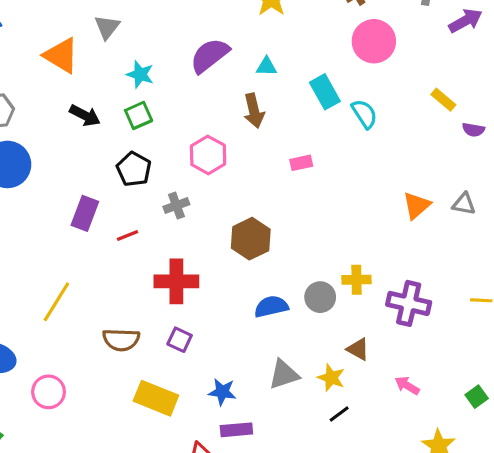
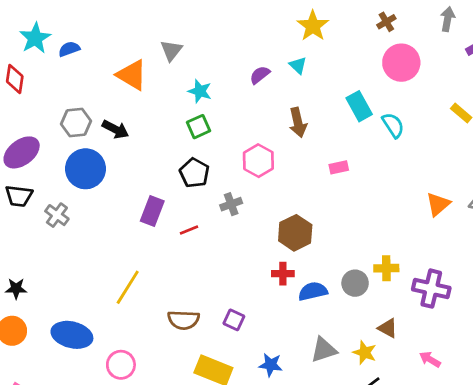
purple semicircle: (210, 55) -> (260, 75), size x0.6
cyan triangle: (266, 67) -> (298, 65), moved, turned 42
black arrow: (85, 115) -> (115, 129), moved
red cross: (176, 281) -> (283, 274), moved, size x0.6

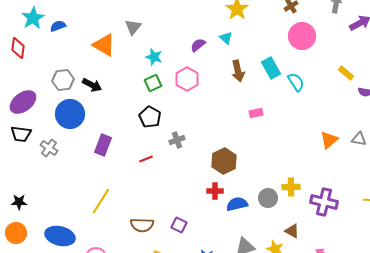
brown arrow: (298, 123) -> (238, 71), moved
pink hexagon: (258, 161) -> (187, 79), moved
purple rectangle: (152, 211) -> (103, 145), moved

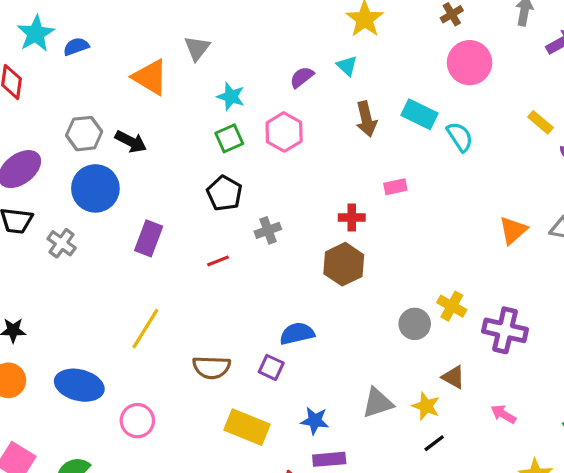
cyan rectangle: (271, 68) -> (420, 114), turned -35
yellow cross: (291, 187) -> (452, 306), turned 30
red cross: (215, 191) -> (352, 217), moved
blue semicircle: (237, 204) -> (297, 334), moved

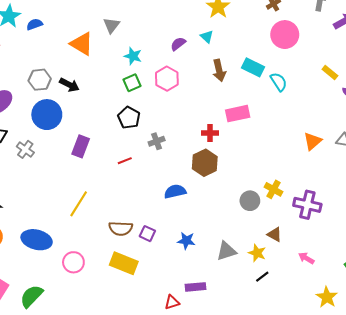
pink rectangle: (395, 187) -> (238, 114), size x1.6
blue semicircle: (297, 334) -> (175, 191), moved
purple square: (271, 367) -> (147, 234), moved
blue star: (315, 421) -> (186, 241), moved
yellow rectangle: (247, 427) -> (124, 263), moved

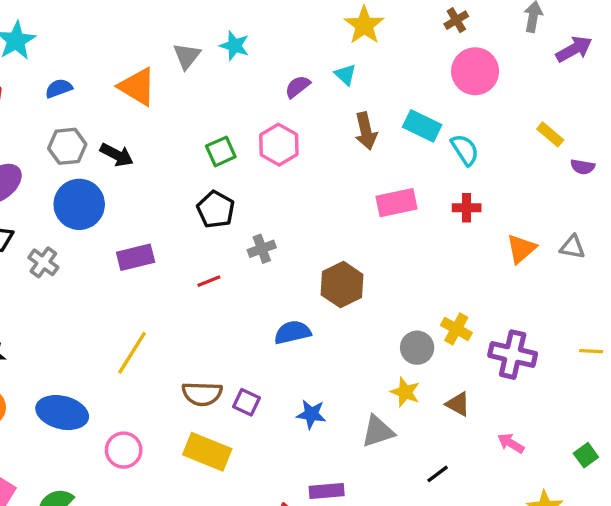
blue semicircle: (35, 24) -> (59, 88), moved
cyan star: (133, 56) -> (234, 46), moved
red cross: (210, 133) -> (467, 208), moved
purple rectangle: (81, 146) -> (136, 257), turned 55
yellow star: (257, 253) -> (405, 392), moved

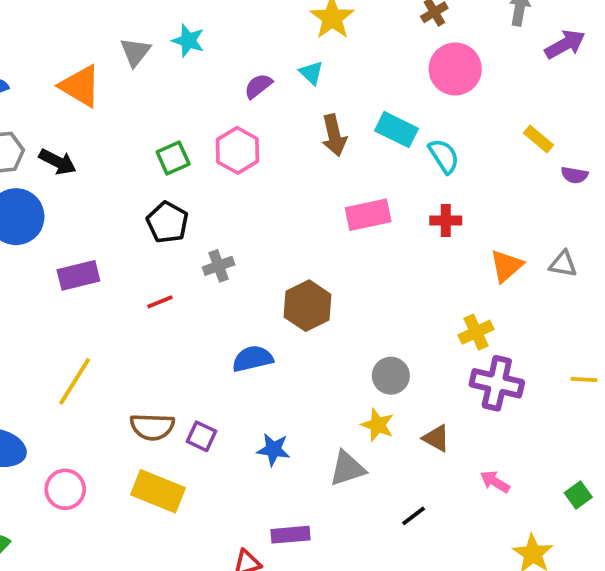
yellow cross: (456, 329) -> (476, 332), moved, turned 36

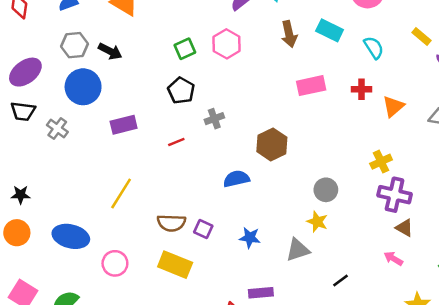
cyan semicircle: (444, 156) -> (374, 48), moved
orange triangle: (506, 266) -> (393, 106), moved
brown triangle: (436, 438) -> (404, 228), moved

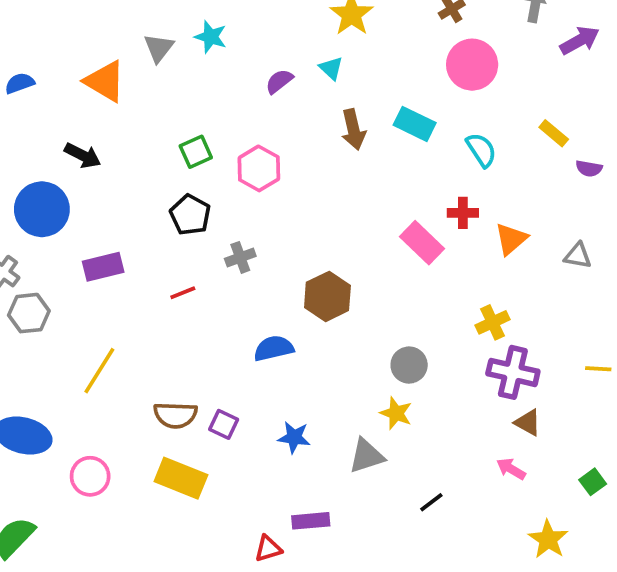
pink hexagon: (227, 44) -> (259, 168), moved
gray hexagon: (74, 45) -> (29, 313), moved
pink rectangle: (311, 86) -> (422, 243), moved, turned 56

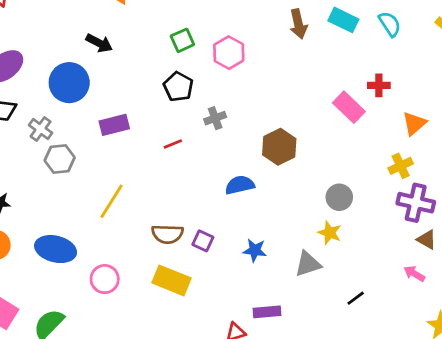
cyan semicircle: (481, 150) -> (390, 24), moved
orange triangle: (511, 239) -> (414, 124), moved

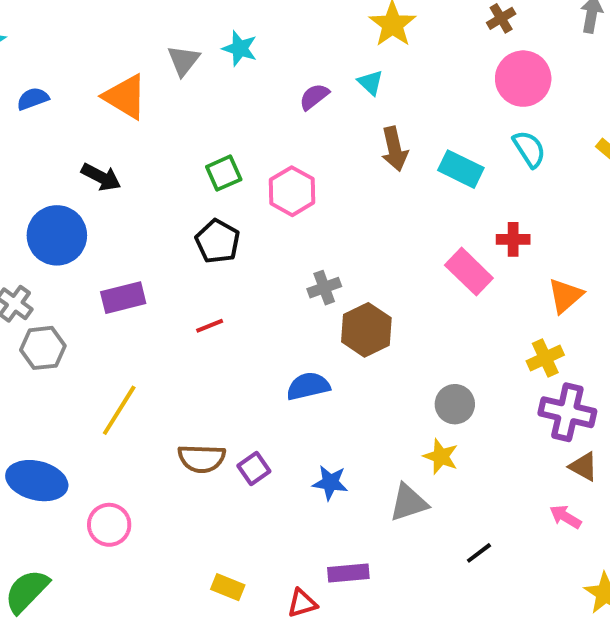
cyan rectangle: (343, 20) -> (461, 169), moved
gray cross: (215, 118) -> (324, 288), moved
purple square: (203, 241) -> (254, 469), turned 30
yellow rectangle: (171, 280) -> (228, 587), moved, size x0.6

